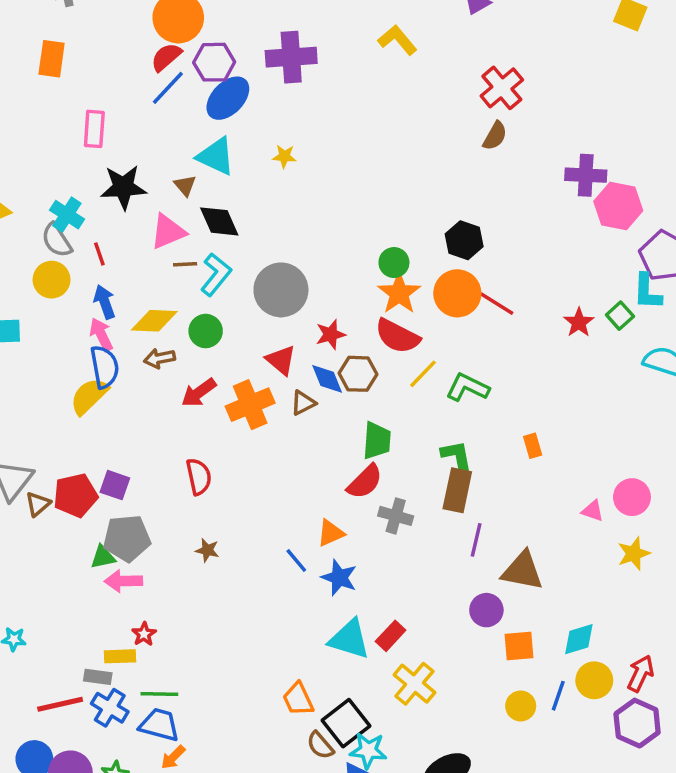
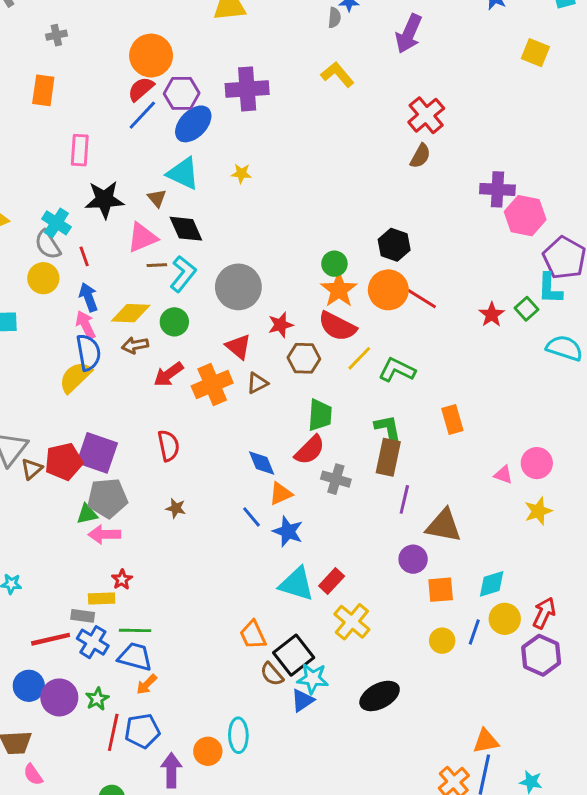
blue diamond: (327, 379) -> (262, 463), moved
orange rectangle: (533, 446) -> (452, 419), size x1.4
purple square: (115, 485) -> (97, 453), size x1.6

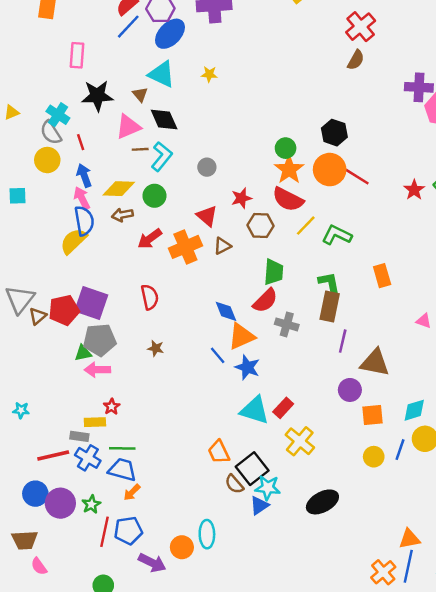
gray circle: (238, 287) -> (207, 167), size x0.5
orange triangle: (281, 494) -> (241, 336), size x1.4
purple arrow: (171, 770) -> (152, 563), turned 116

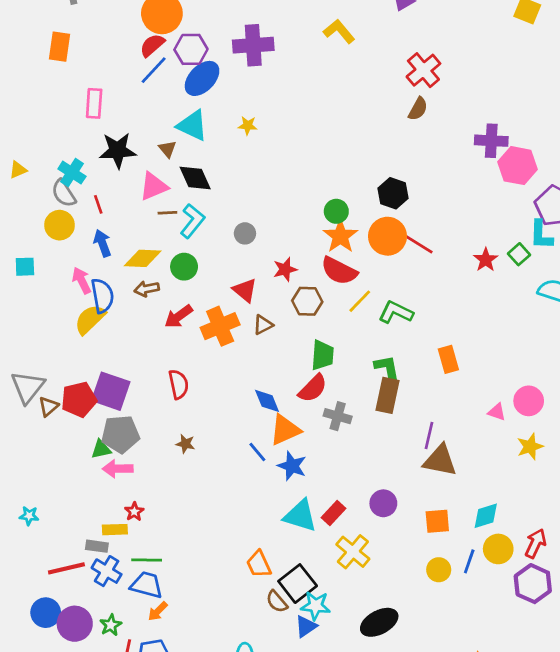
pink arrow: (82, 198) -> (82, 280), moved
purple line: (343, 341) -> (429, 435), moved
purple circle: (350, 390) -> (383, 503), moved

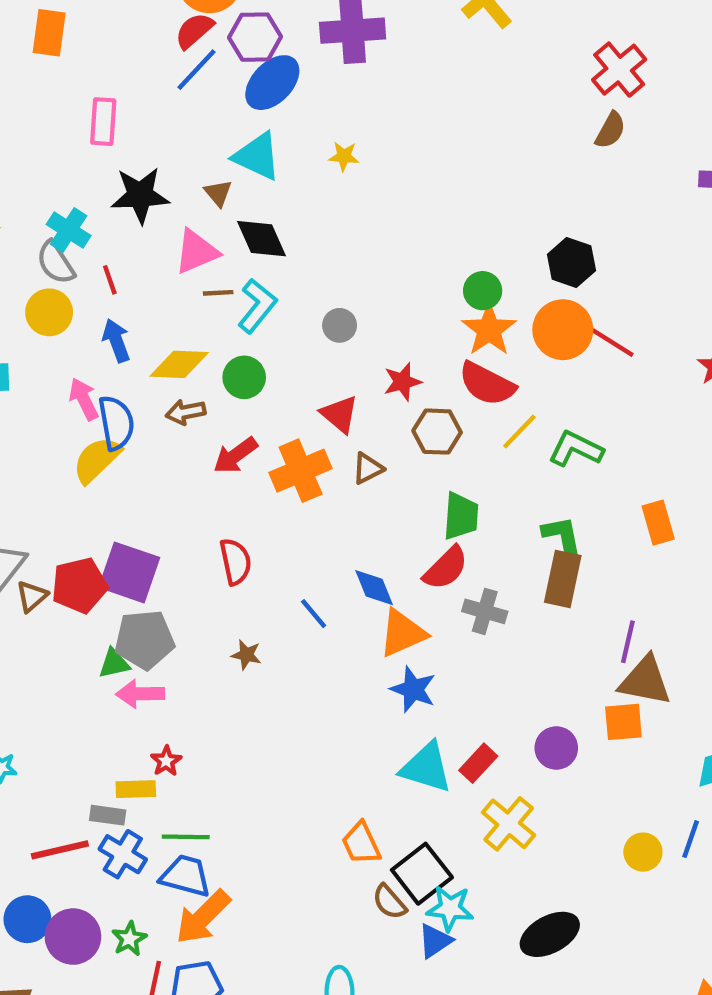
blue line: (257, 452) -> (314, 614), moved
orange square: (437, 521) -> (623, 722), moved
orange arrow: (158, 611) -> (203, 917), size x1.8

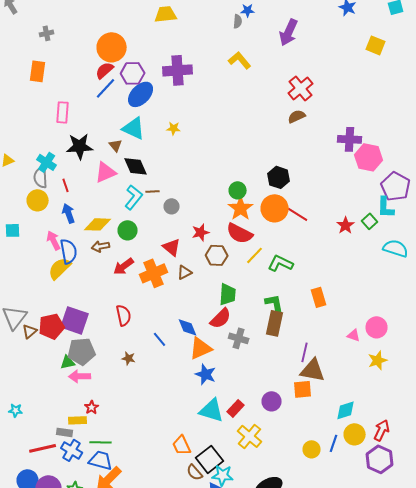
brown semicircle: (610, 130) -> (297, 116), turned -144
gray semicircle: (56, 262) -> (41, 177), turned 30
brown line: (218, 293) -> (153, 191), moved

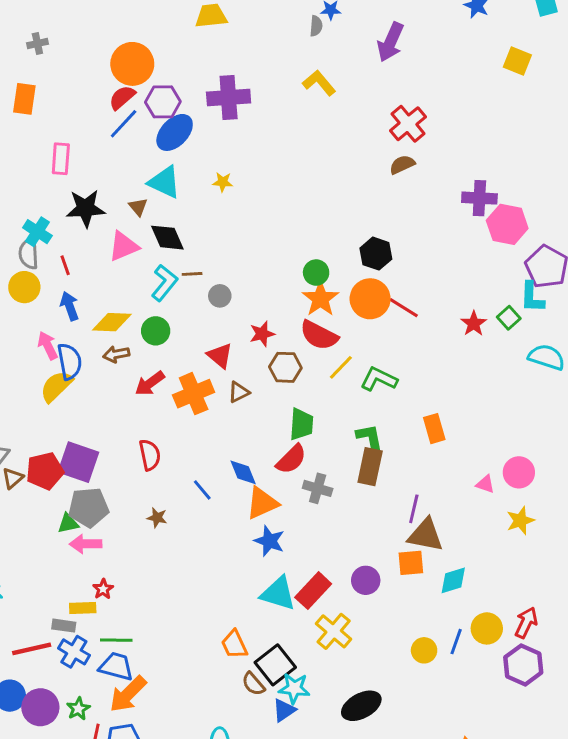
red rectangle: (236, 408) -> (313, 591), size x1.4
cyan diamond: (346, 410) -> (453, 580), moved

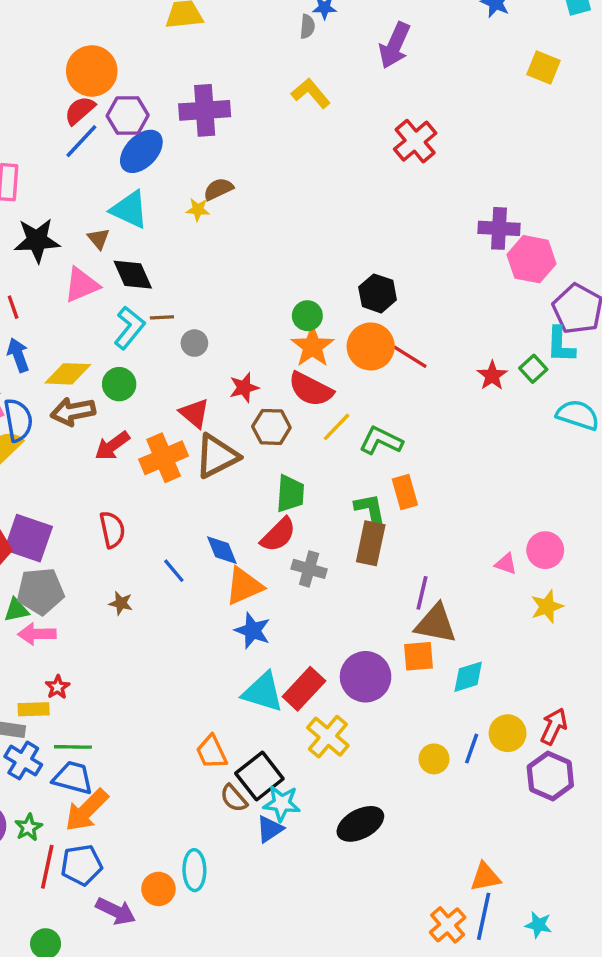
brown semicircle: (402, 165) -> (218, 189), moved
brown arrow: (116, 354) -> (73, 412), size x1.4
brown triangle: (239, 392) -> (217, 456), size x1.8
orange rectangle: (434, 429) -> (405, 492), moved
purple circle: (366, 580) -> (366, 677), size x1.5

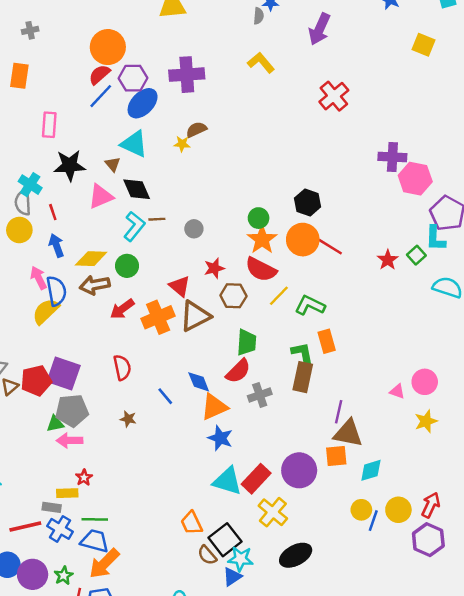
gray circle: (194, 343) -> (194, 229), moved
gray cross: (309, 569) -> (260, 395), turned -35
yellow circle: (434, 759) -> (361, 510), moved
black ellipse: (360, 824) -> (296, 555), moved

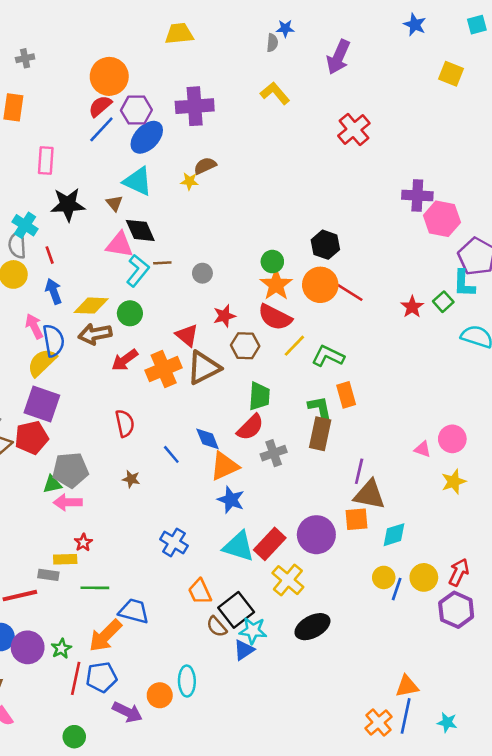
pink triangle: (101, 197) -> (120, 245), moved, turned 32
purple square: (64, 373) -> (42, 404), moved
blue cross: (60, 529) -> (174, 542), moved
blue trapezoid: (95, 541) -> (134, 611), moved

